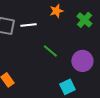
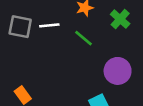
green line: (50, 51) -> (83, 38), moved

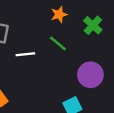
white line: (49, 25) -> (25, 54), moved

